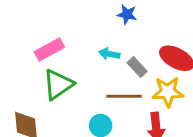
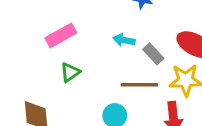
green triangle: (58, 85) -> (70, 72), size x0.6

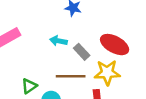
green triangle: (70, 72) -> (29, 86), moved

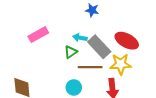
gray rectangle: (82, 52) -> (99, 47), size x1.6
green triangle: (29, 86) -> (71, 52), moved

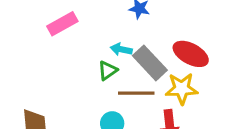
pink rectangle: (38, 35) -> (62, 24), moved

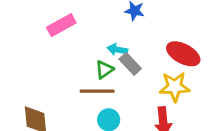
gray rectangle: (150, 63) -> (130, 64), moved, size x0.7
brown line: (136, 93) -> (97, 91), moved

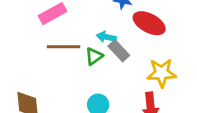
red ellipse: (183, 54) -> (149, 23), moved
brown line: (97, 91) -> (64, 47), moved

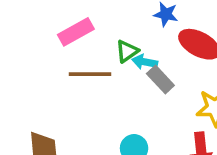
green triangle: (94, 56) -> (127, 51), moved

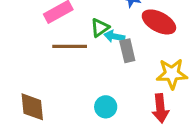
gray rectangle: (160, 79) -> (127, 51), turned 30

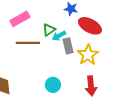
cyan arrow: (114, 36) -> (59, 36), turned -40
yellow star: (172, 74) -> (88, 55), moved, turned -30

